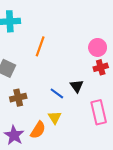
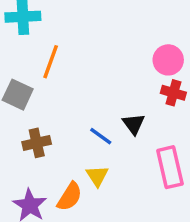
orange line: (40, 46) -> (51, 62), moved
red cross: (101, 67) -> (173, 93), turned 32

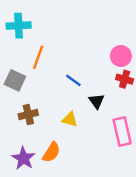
blue line: (101, 136) -> (73, 80), moved
yellow triangle: (97, 176) -> (70, 119), moved, turned -42

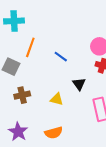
blue line: (73, 80) -> (61, 57), moved
orange semicircle: (51, 152) -> (54, 133), moved, turned 42

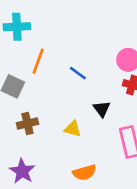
orange semicircle: (54, 133) -> (84, 173), moved

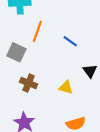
brown cross: (27, 123) -> (29, 83), turned 35

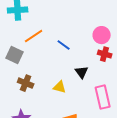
orange line: (37, 31) -> (34, 36), turned 36

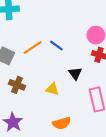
orange line: (34, 36) -> (33, 48), moved

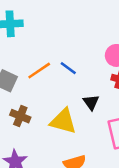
yellow triangle: (52, 89) -> (63, 121), size x1.6

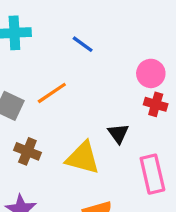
blue line: (68, 68) -> (83, 44), moved

